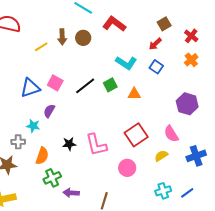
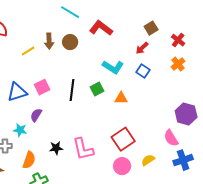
pink square: (55, 83) -> (42, 87), turned 35
black line: (85, 86) -> (72, 90), turned -45
purple hexagon: (187, 104) -> (186, 114), moved
pink semicircle: (171, 134) -> (171, 138), moved
pink circle: (127, 168) -> (122, 166), moved

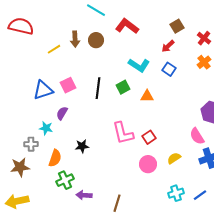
red square: (123, 139) -> (149, 137), size x0.6
pink L-shape: (83, 149) -> (123, 133), moved

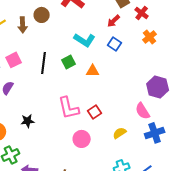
red cross: (204, 38) -> (142, 13), moved
brown arrow: (75, 39) -> (23, 25), moved
pink circle: (148, 164) -> (82, 139), moved

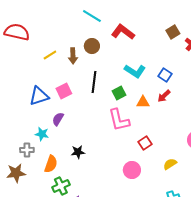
red arrow: (114, 21) -> (164, 96), moved
black line: (44, 63) -> (94, 82), moved
pink L-shape: (69, 108) -> (119, 120), moved

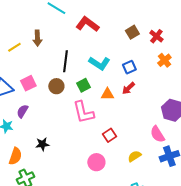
brown square: (173, 32) -> (132, 32), moved
brown circle: (92, 46) -> (56, 86), moved
brown arrow: (73, 56) -> (37, 38), moved
blue square: (165, 75) -> (129, 67), turned 32
black line: (94, 82) -> (65, 61), moved

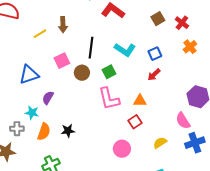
pink square: (28, 83) -> (62, 61), moved
orange triangle: (107, 94) -> (140, 101), moved
orange semicircle: (15, 156) -> (44, 132), moved

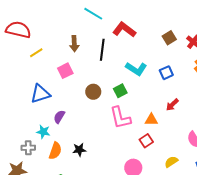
yellow line: (40, 34) -> (36, 53), moved
black line: (91, 48) -> (102, 50), moved
pink square: (62, 61) -> (65, 71), moved
red arrow: (154, 75) -> (172, 105), moved

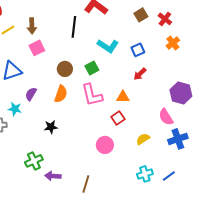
brown arrow: (74, 44) -> (32, 26), moved
red arrow: (172, 105) -> (140, 74), moved
orange semicircle: (55, 151) -> (61, 94), moved

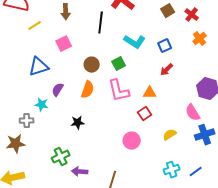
brown arrow: (32, 26) -> (66, 12), moved

